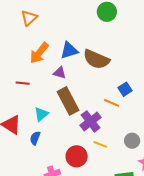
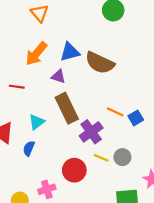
orange triangle: (29, 18) -> (40, 13), moved, turned -30
blue square: (125, 89) -> (136, 118), moved
gray circle: (132, 141) -> (122, 157), moved

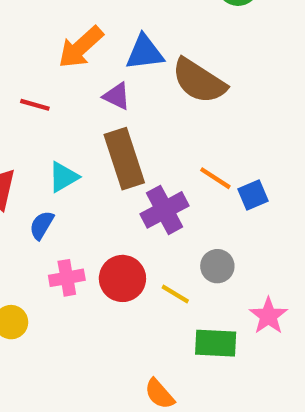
yellow line: (101, 158) -> (175, 294), moved
pink cross: (47, 189) -> (67, 278), moved

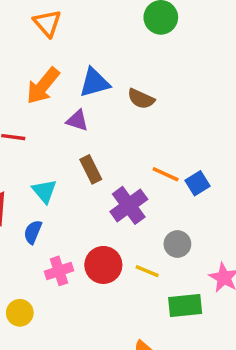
brown semicircle: (199, 81) -> (141, 99), size x0.6
brown rectangle: (124, 159) -> (91, 169), size x0.6
cyan triangle: (63, 177) -> (44, 191), turned -32

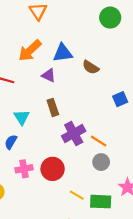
orange line: (166, 174) -> (99, 141), moved
blue square: (198, 183) -> (120, 99), moved
yellow line: (147, 271) -> (77, 195), moved

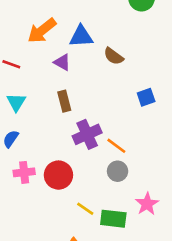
cyan triangle: (22, 117) -> (16, 102), moved

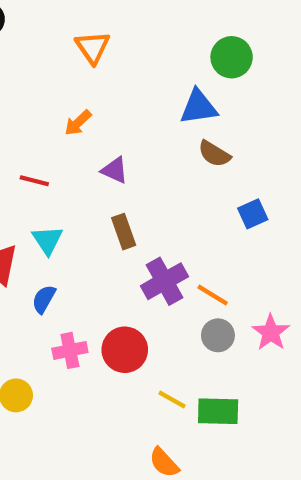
orange arrow: (42, 31) -> (78, 123), size x0.6
blue triangle: (81, 36) -> (199, 107), moved
brown semicircle: (114, 56) -> (214, 154), moved
pink star: (147, 204) -> (271, 332), moved

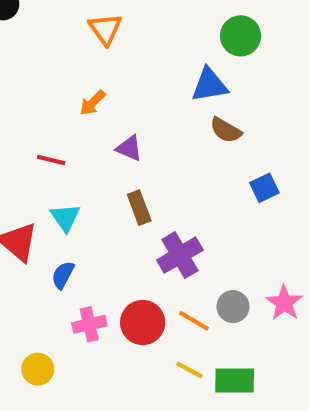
orange line: (213, 295) -> (194, 321), moved

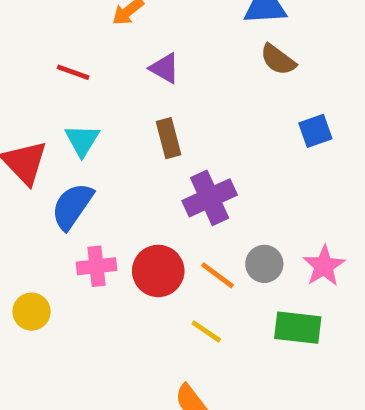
blue semicircle: (63, 275) -> (72, 206), size x1.5
green rectangle: (235, 380) -> (298, 328), moved

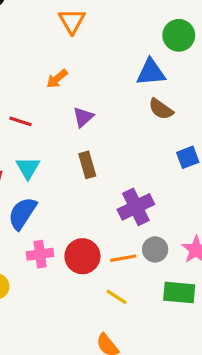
purple triangle: (165, 68) -> (83, 117), turned 50
purple cross: (210, 198) -> (136, 207), moved
orange line: (218, 275) -> (123, 258), turned -45

